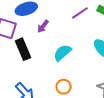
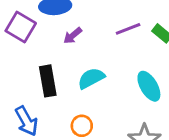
black rectangle: (23, 49) -> (48, 81), moved

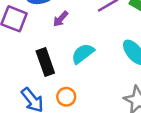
orange circle: (82, 126) -> (66, 97), moved

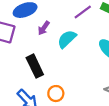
cyan semicircle: (83, 54) -> (67, 39), moved

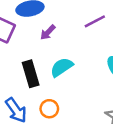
cyan semicircle: (67, 39) -> (62, 67), moved

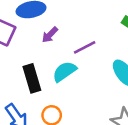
purple line: (95, 21) -> (85, 47), moved

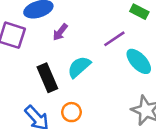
purple line: (85, 47) -> (114, 39), moved

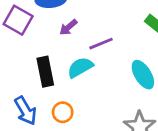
purple line: (114, 39) -> (101, 44), moved

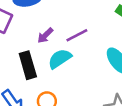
purple arrow: (68, 27) -> (45, 35), moved

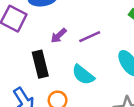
cyan semicircle: (60, 59) -> (83, 75), moved, turned -110

